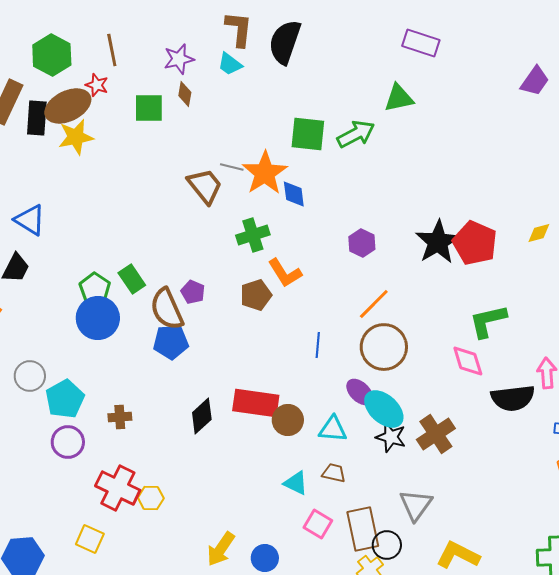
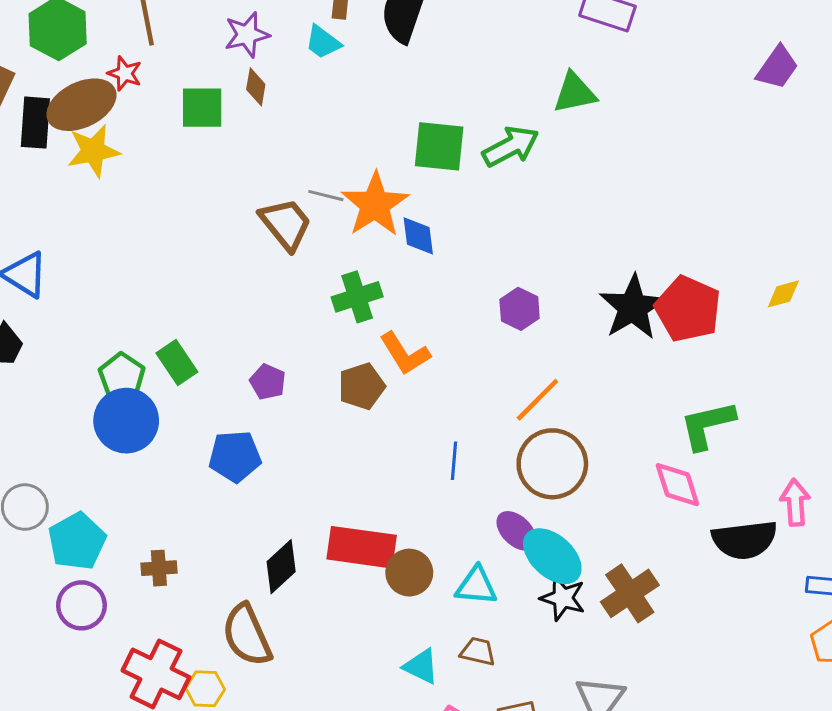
brown semicircle: (167, 309) -> (247, 635), moved

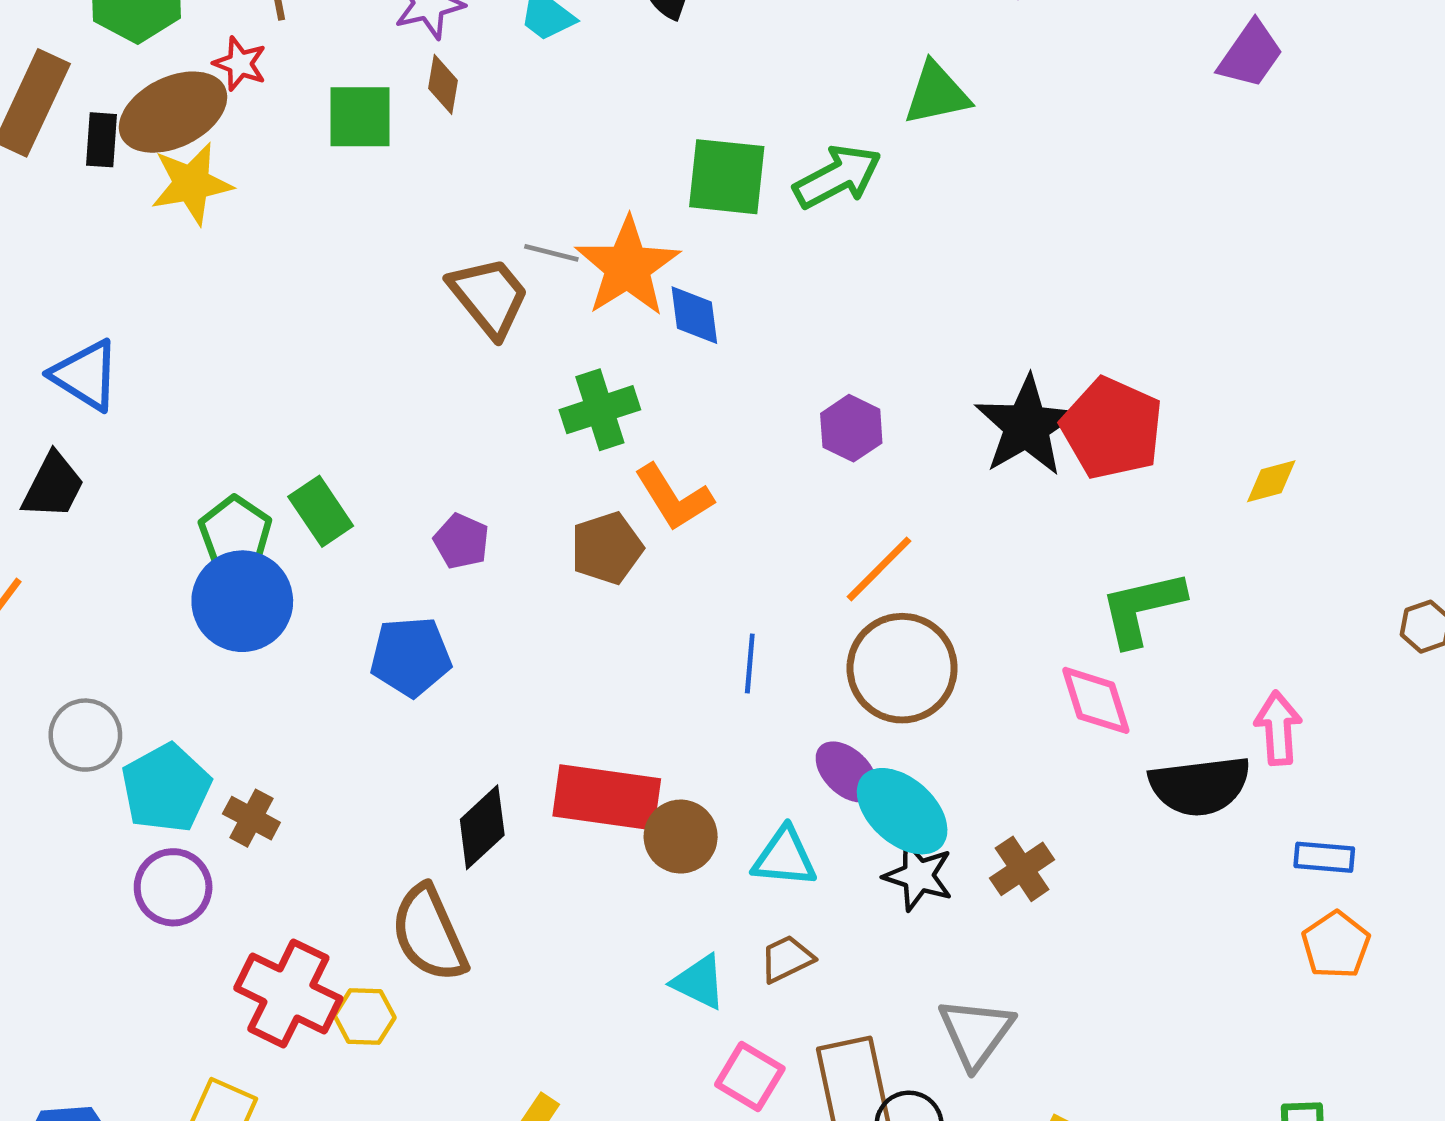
black rectangle: (35, 123) -> (102, 140), size x0.7
yellow diamond: (783, 294) -> (1271, 481), moved
brown cross: (159, 568) -> (251, 818), moved, turned 32
brown cross: (630, 593) -> (1022, 869), size x0.7
brown trapezoid: (478, 652) -> (787, 959), turned -39

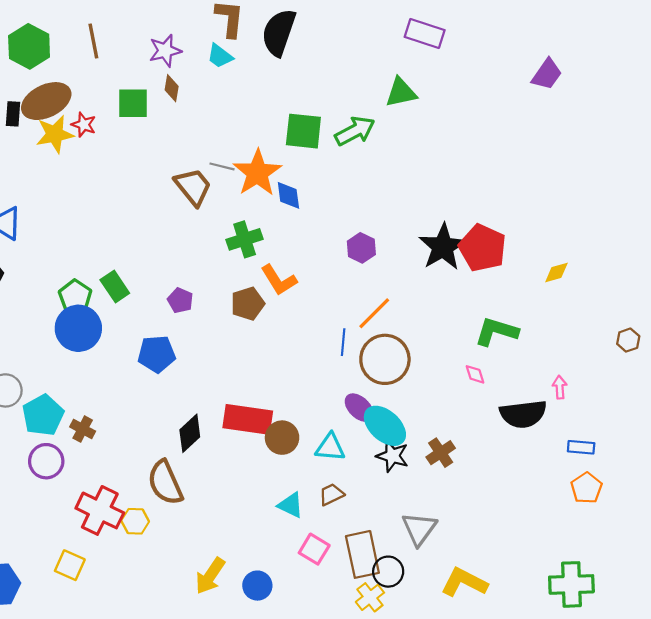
red star: (240, 64) -> (84, 125), moved
green L-shape: (1142, 608) -> (496, 331), turned 30
blue line: (750, 664) -> (343, 342), moved
pink diamond: (1096, 700) -> (475, 374), size x0.6
pink arrow: (1278, 728) -> (560, 387), size x0.7

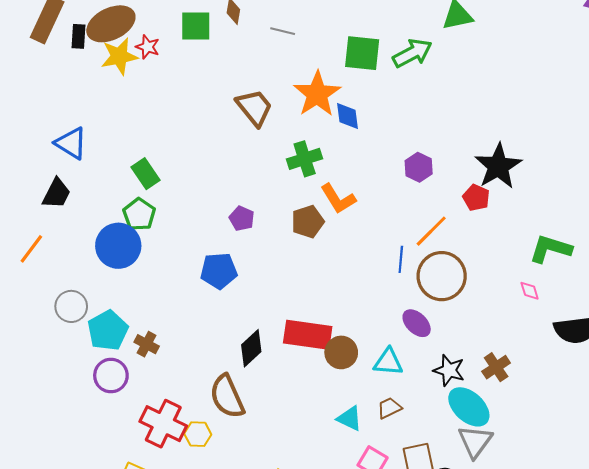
gray line: (222, 166) -> (283, 31), moved
red pentagon: (482, 248) -> (476, 198), moved, size x0.6
green rectangle: (115, 286) -> (145, 174), moved
blue circle: (78, 328) -> (118, 246), moved
cyan ellipse: (385, 426) -> (469, 407), moved

